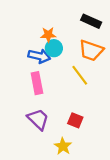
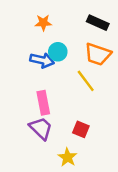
orange star: (48, 35) -> (43, 23), moved
pink rectangle: (37, 83) -> (43, 103), moved

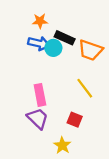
black rectangle: (98, 23) -> (65, 38), moved
blue arrow: (42, 60) -> (39, 43), moved
yellow line: (86, 81) -> (85, 88), moved

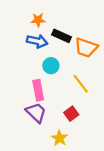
cyan circle: (53, 48) -> (51, 66), moved
red square: (75, 120) -> (71, 114), turned 32

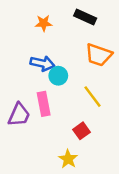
black rectangle: (62, 36) -> (85, 17), moved
blue arrow: (37, 41) -> (42, 63), moved
purple trapezoid: (36, 113) -> (19, 115), moved, turned 70

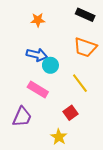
black rectangle: (85, 17) -> (85, 15), moved
pink rectangle: (44, 104) -> (38, 90), turned -48
purple trapezoid: (19, 115) -> (22, 117), moved

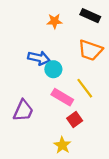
orange star: (38, 20) -> (54, 21), moved
pink rectangle: (38, 90) -> (62, 97), moved
purple trapezoid: (22, 117) -> (23, 111), moved

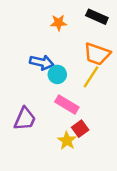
yellow line: (85, 88) -> (91, 77), moved, turned 70
yellow star: (62, 145) -> (67, 141), moved

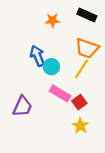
blue arrow: (42, 62) -> (37, 56), turned -126
red square: (80, 129) -> (79, 102), moved
yellow star: (67, 141) -> (80, 126), moved

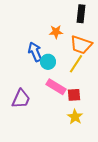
black rectangle: (87, 15) -> (81, 14), turned 72
orange star: (52, 20) -> (56, 32), moved
red square: (79, 102) -> (74, 95), turned 32

